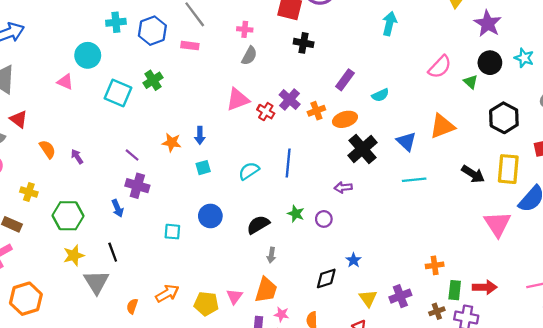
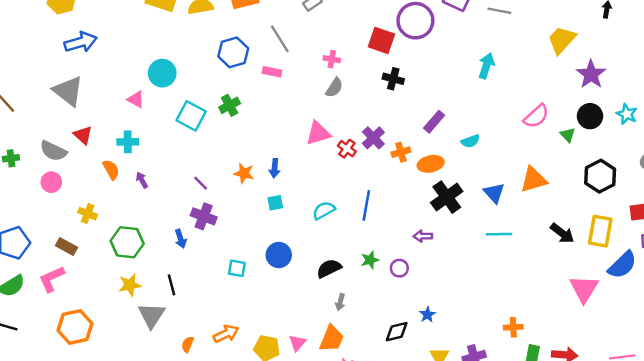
cyan cross: (116, 22) -> (128, 142), moved
green star: (296, 214) -> (370, 260), turned 30

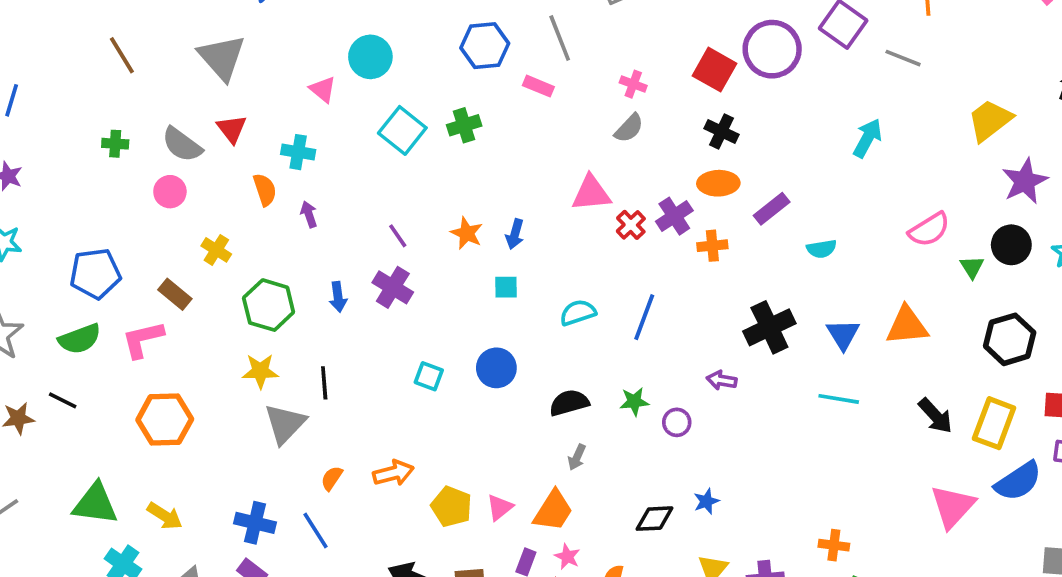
orange ellipse: (431, 164) -> (718, 183), moved
blue arrow: (181, 239) -> (338, 297), moved

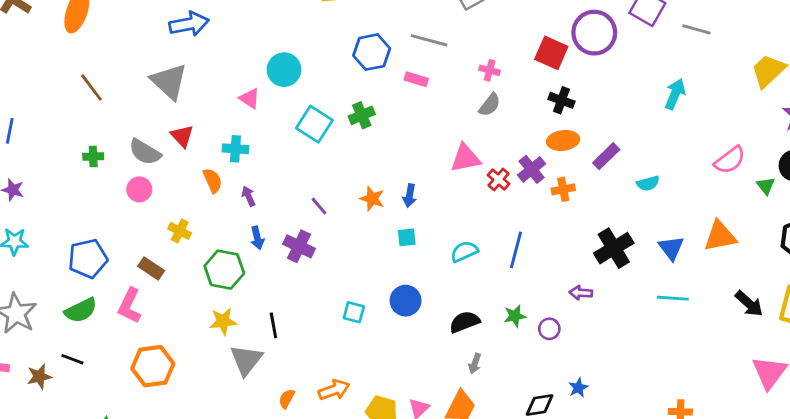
gray line: (560, 38) -> (429, 40), turned -48
purple cross: (393, 287) -> (299, 246), moved
blue arrow: (338, 297) -> (257, 238), moved
pink L-shape: (143, 339) -> (130, 306), turned -45

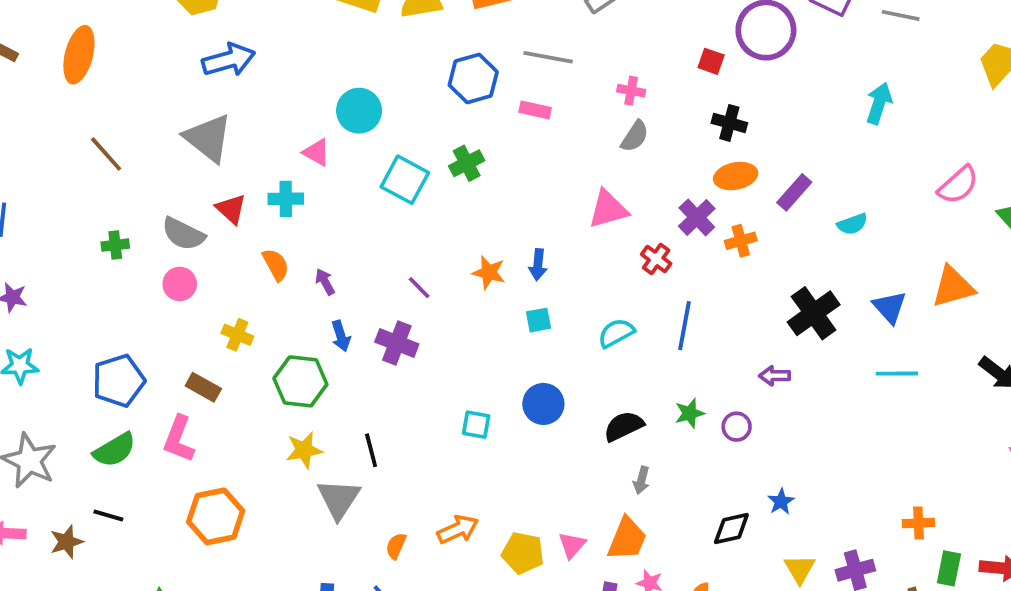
red square: (551, 53) -> (711, 61), size x0.6
cyan cross: (235, 149) -> (286, 199), moved
red cross: (499, 180) -> (656, 259), moved

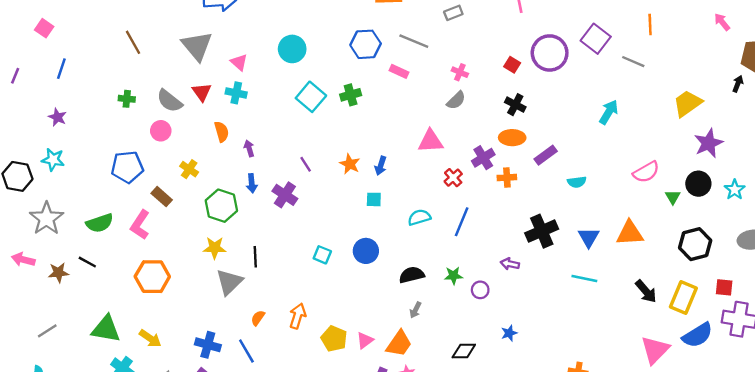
pink triangle: (316, 152) -> (239, 62), moved
blue pentagon: (119, 381) -> (127, 167), moved
blue star: (781, 502) -> (509, 333), moved
orange arrow: (458, 529) -> (298, 316), turned -60

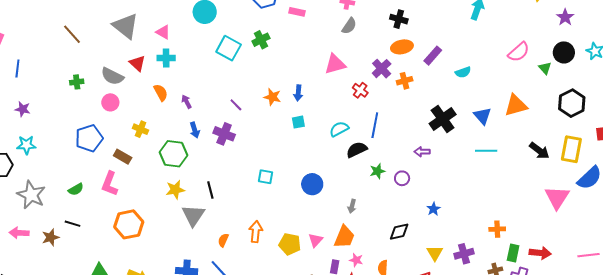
purple star: (708, 143) -> (565, 17), size x0.7
green semicircle: (100, 223) -> (76, 189), size x0.7
blue circle: (366, 251) -> (312, 184), moved
black semicircle: (412, 275) -> (357, 150), moved

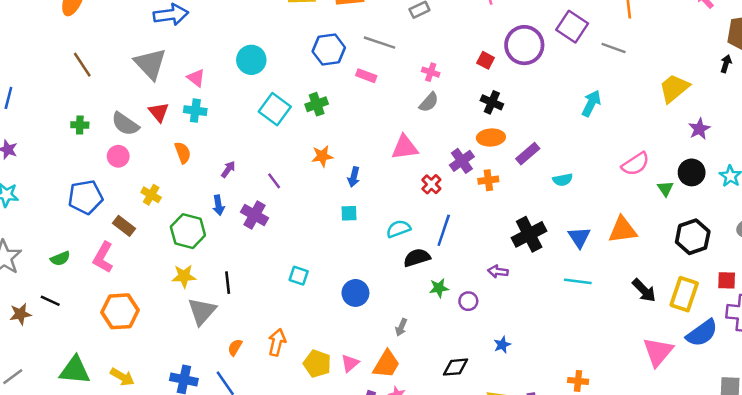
orange star: (272, 97) -> (322, 156), moved, turned -30
purple arrow: (187, 102) -> (228, 169), moved, turned 56

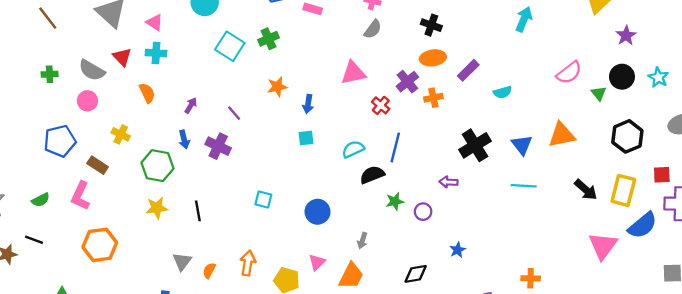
gray triangle: (202, 311) -> (182, 261), moved, size x0.7
pink triangle: (350, 363) -> (317, 262), moved

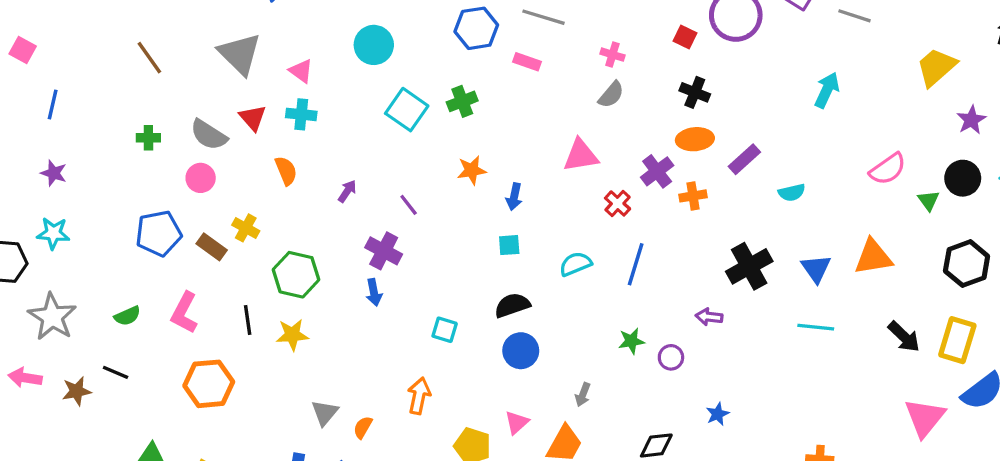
blue arrow: (184, 139) -> (374, 292), moved
brown rectangle: (98, 165) -> (212, 247), moved
black semicircle: (372, 175) -> (512, 305), moved
black line: (198, 211) -> (248, 320), moved
orange arrow: (248, 263) -> (419, 396), moved

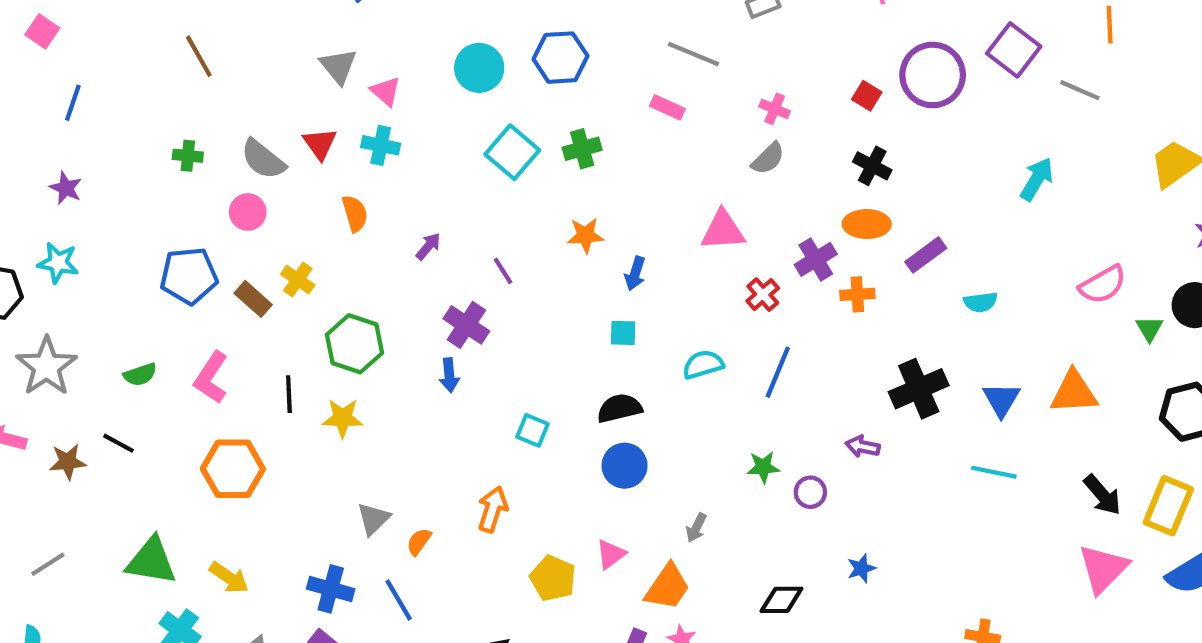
blue hexagon: (476, 28) -> (560, 58), moved
gray triangle: (240, 54) -> (338, 66), moved, size x0.7
pink triangle: (925, 418) -> (1103, 569), moved

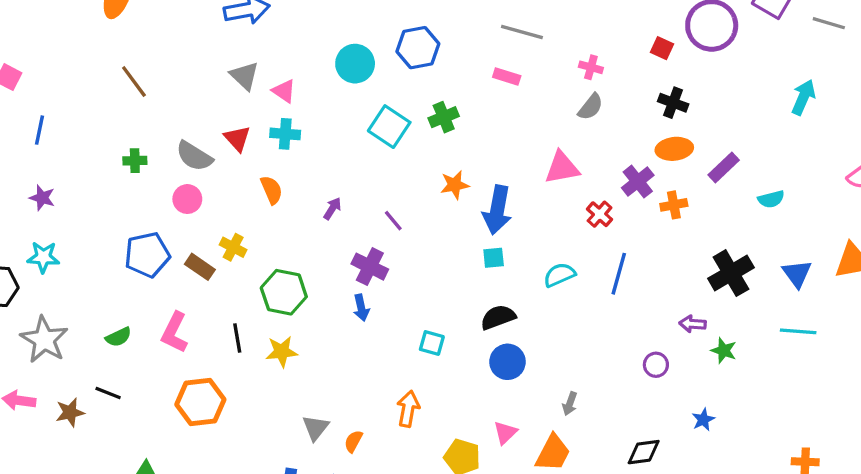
blue arrow: (635, 274) -> (497, 210), size x1.8
green star: (763, 467) -> (724, 350), moved, turned 30

